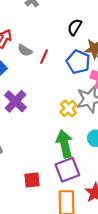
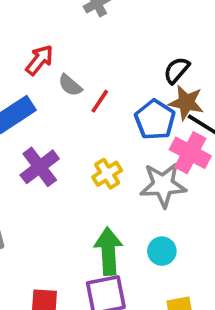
black semicircle: (75, 27) -> (177, 70), moved
yellow cross: (68, 108) -> (107, 174), moved

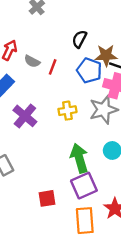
black semicircle: (177, 70) -> (79, 39), moved
yellow cross: (107, 174) -> (67, 111), turned 36

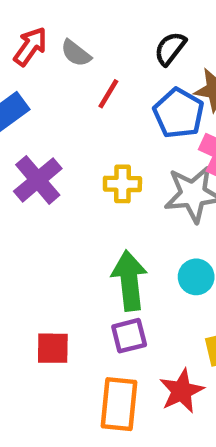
gray semicircle: (32, 61) -> (76, 53), moved
purple square: (84, 186) -> (129, 336), size x0.7

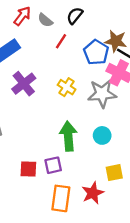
black semicircle: (170, 48) -> (75, 16), moved
yellow cross: (122, 184) -> (67, 87), turned 30
purple square: (129, 336) -> (53, 165), moved

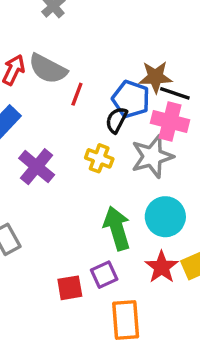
black semicircle: (75, 16) -> (116, 120), moved
gray semicircle: (45, 20) -> (48, 69), size x1.6
cyan circle: (102, 135) -> (165, 217), size x1.5
red star: (93, 193) -> (162, 267), moved

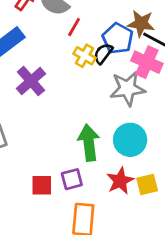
yellow cross: (99, 158) -> (84, 56), moved

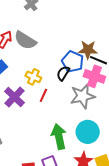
red line: (74, 27) -> (43, 95), moved
yellow cross: (84, 56) -> (33, 77), moved

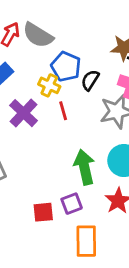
blue pentagon: (73, 62) -> (66, 67), moved
red line: (43, 95) -> (63, 111), turned -40

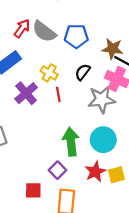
blue pentagon: (66, 67) -> (76, 36), moved, turned -30
purple square: (72, 204) -> (58, 170), turned -30
red square: (43, 212) -> (33, 190), moved

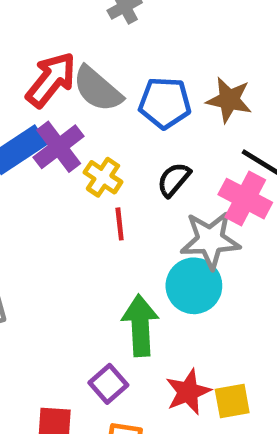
red arrow: (22, 28) -> (51, 80), size x1.4
brown star: (112, 49) -> (229, 100), moved
purple cross: (26, 93) -> (59, 147), moved
cyan circle: (103, 140) -> (194, 286), moved

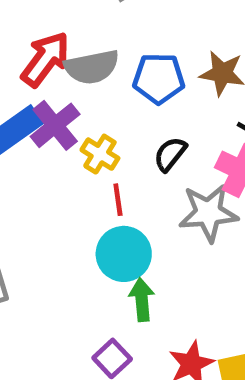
gray semicircle: (97, 89) -> (92, 67), turned -50
cyan circle: (194, 286) -> (124, 254), moved
green arrow: (140, 325) -> (142, 300), size x0.7

